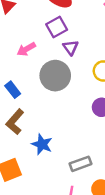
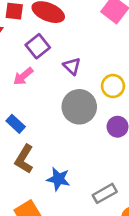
purple square: (57, 27) -> (38, 46), moved
gray circle: (55, 76) -> (79, 107), moved

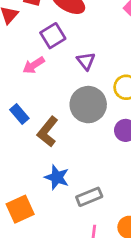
brown L-shape: (24, 159) -> (48, 132), moved
gray rectangle: (105, 193) -> (89, 197), moved

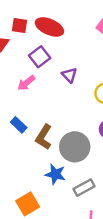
gray circle: (88, 105) -> (75, 147), moved

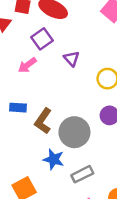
blue rectangle: (19, 125) -> (18, 108), turned -42

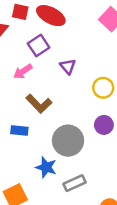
blue rectangle: (18, 108) -> (19, 131), moved
brown L-shape: (43, 121) -> (39, 104), moved, turned -80

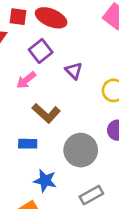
blue star: (46, 167) -> (45, 181), moved

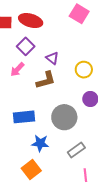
brown L-shape: (46, 113) -> (46, 80), moved, turned -50
blue rectangle: (28, 144) -> (24, 117), size x1.5

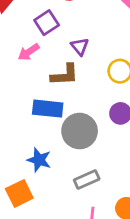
blue rectangle: (24, 117) -> (48, 109), moved

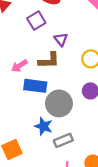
pink arrow: (29, 52) -> (19, 66), moved
blue star: (39, 160) -> (43, 126), moved

